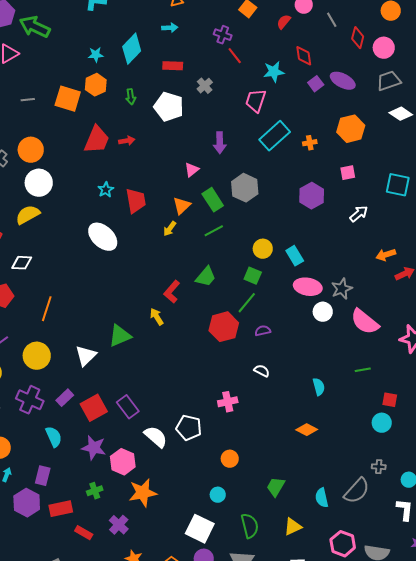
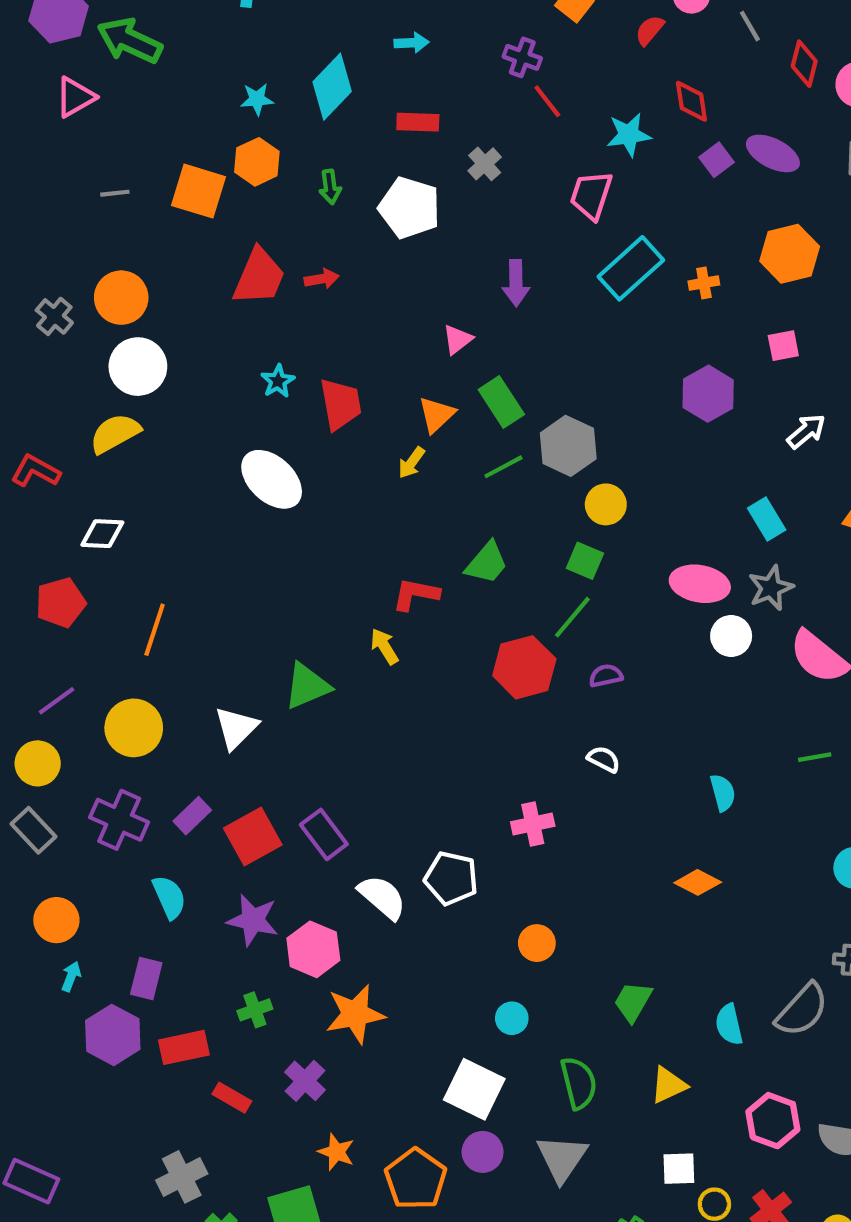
gray hexagon: (245, 188) -> (568, 446), moved
cyan rectangle: (295, 256) -> (767, 519), moved
red L-shape: (172, 292) -> (416, 594), turned 60

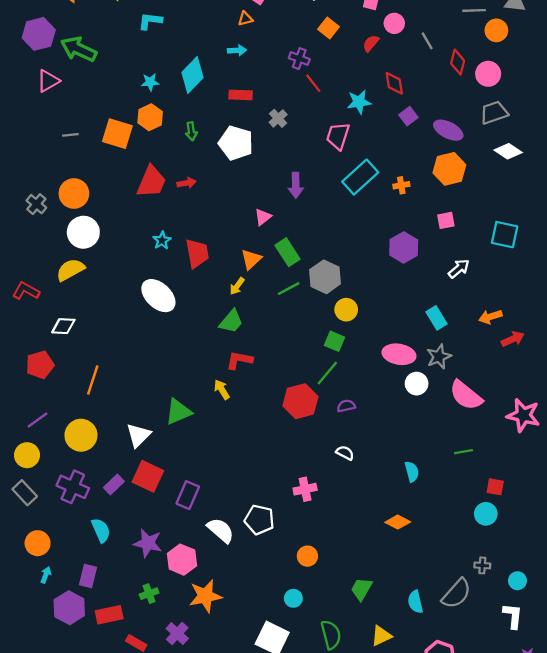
purple ellipse: (773, 153) -> (448, 130), moved
green trapezoid: (487, 563) -> (231, 321), moved
purple rectangle: (324, 834) -> (188, 495), turned 60
red square: (253, 837) -> (148, 476), moved, turned -36

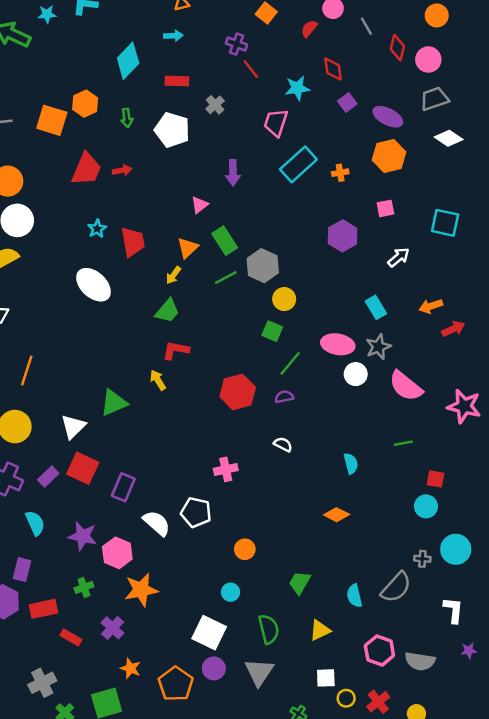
cyan star: (150, 82) -> (47, 14), moved
green line: (327, 373) -> (290, 363), moved
pink cross: (305, 489) -> (226, 469), moved
cyan circle: (517, 581) -> (456, 549), moved, size x1.6

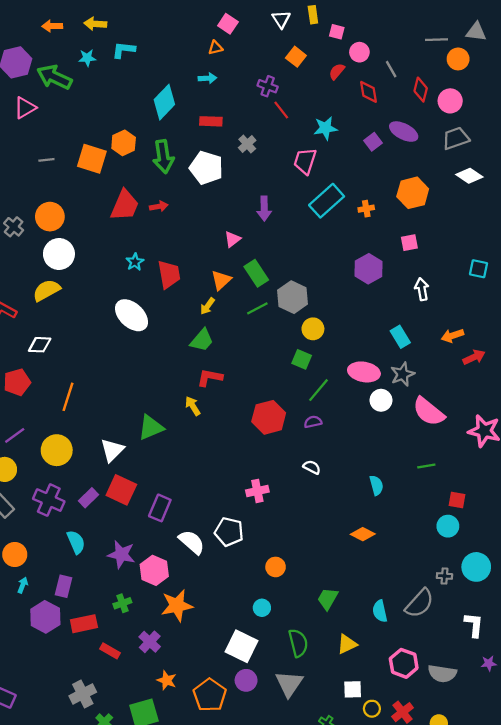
red diamond: (333, 69) -> (369, 92), moved
purple ellipse: (388, 117) -> (404, 132), moved
green arrow: (127, 118) -> (163, 156), size x1.8
cyan square: (445, 223) -> (478, 269), moved, size x0.7
white arrow: (399, 257) -> (422, 289), turned -60

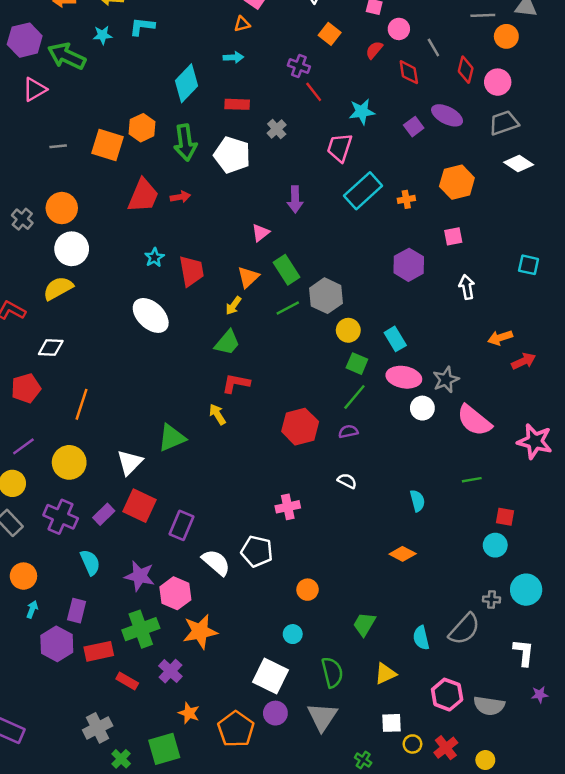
cyan rectangle: (400, 337) -> (395, 339), moved
green square: (302, 359) -> (357, 364), moved
green cross: (122, 603) -> (141, 629), size x1.8

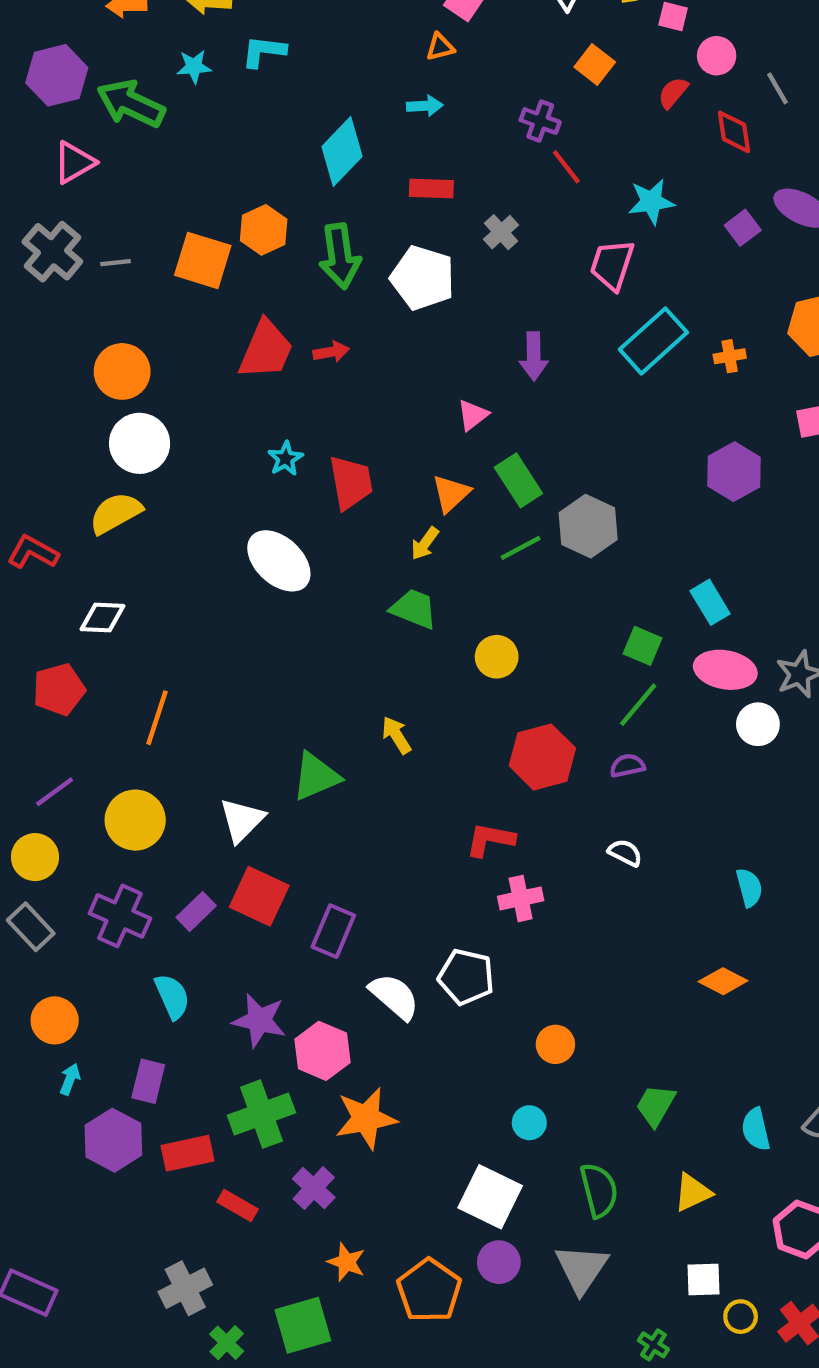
gray cross: (22, 219) -> (52, 252), moved, size x1.5
yellow circle: (348, 330) -> (497, 657), moved
green trapezoid: (227, 343) -> (414, 609), turned -108
red L-shape: (236, 383) -> (490, 840), moved

